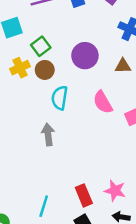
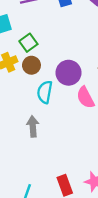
purple circle: (85, 56) -> (69, 73), moved

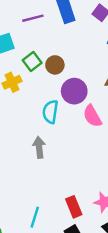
brown circle: (31, 65) -> (55, 65), moved

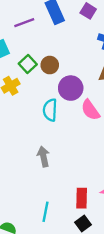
gray arrow: (39, 147) -> (43, 157), moved
red rectangle: (74, 207) -> (82, 198), turned 30

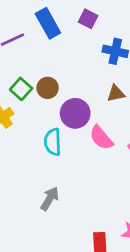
gray arrow: (43, 157) -> (50, 199), turned 48

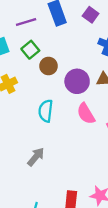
green square: (21, 89) -> (30, 50), moved
purple circle: (75, 113) -> (77, 81), moved

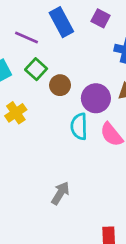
purple line: (26, 22) -> (27, 38), turned 48
cyan semicircle: (46, 111) -> (79, 126), moved

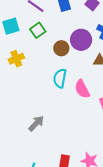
brown circle: (60, 85) -> (61, 48), moved
purple circle: (96, 98) -> (81, 40), moved

